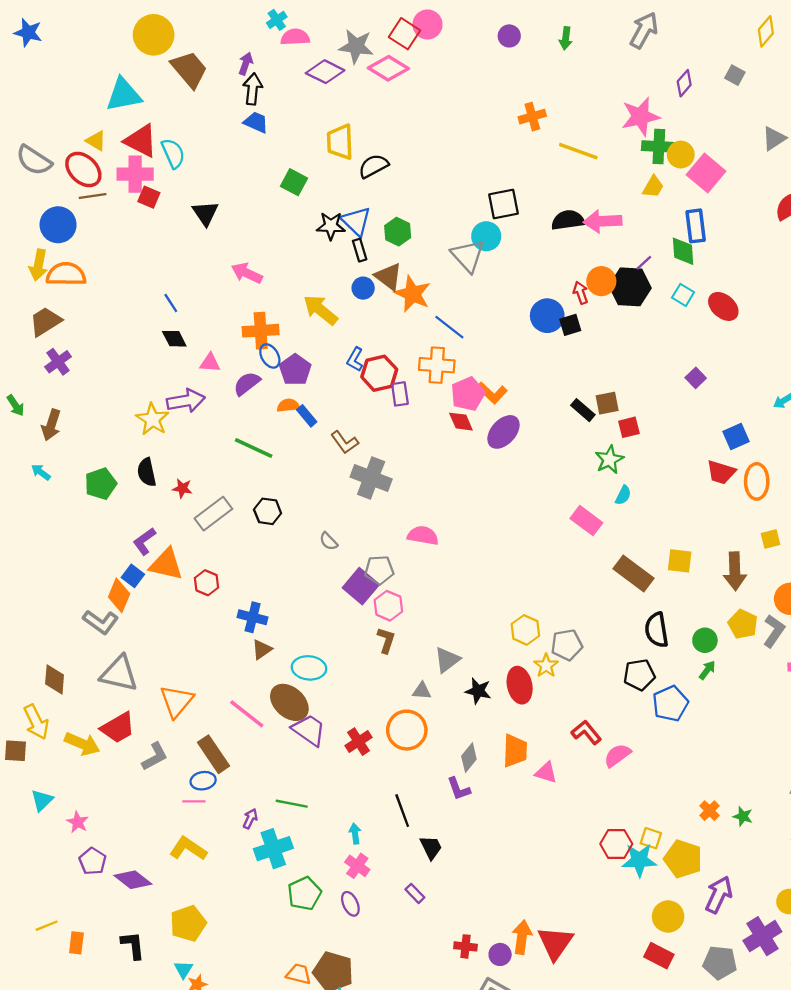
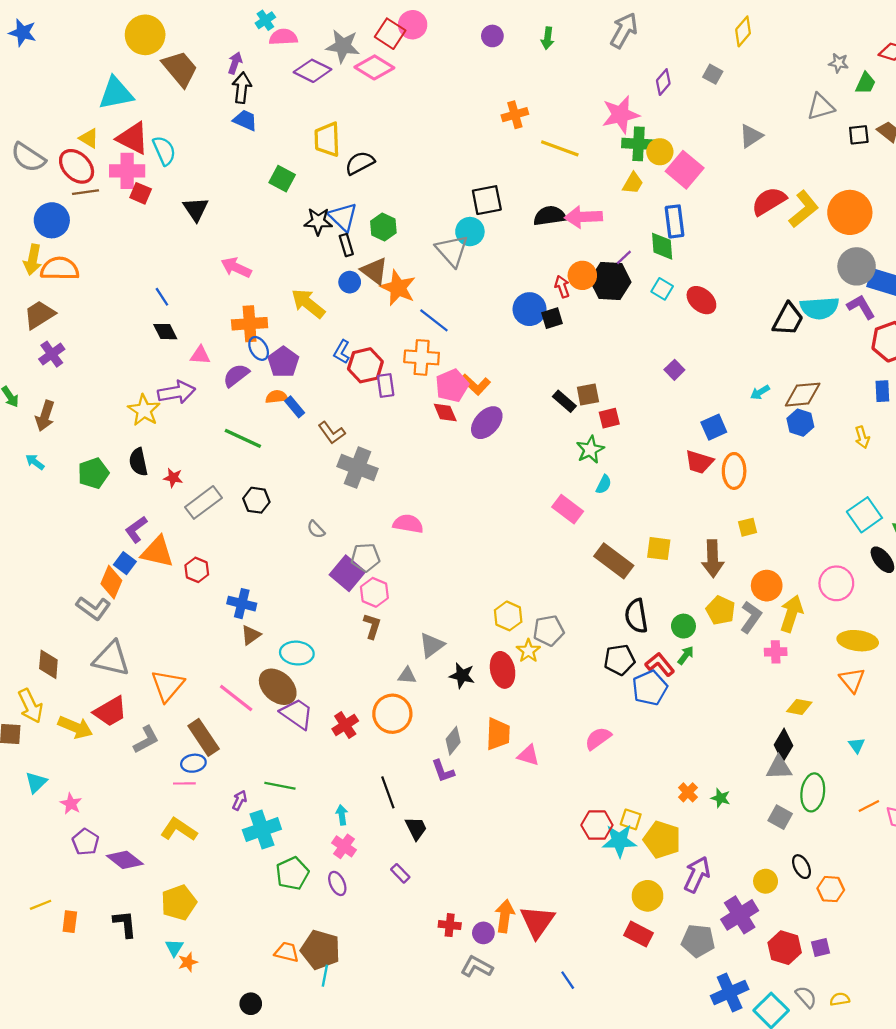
red L-shape: (586, 732) -> (660, 664), moved

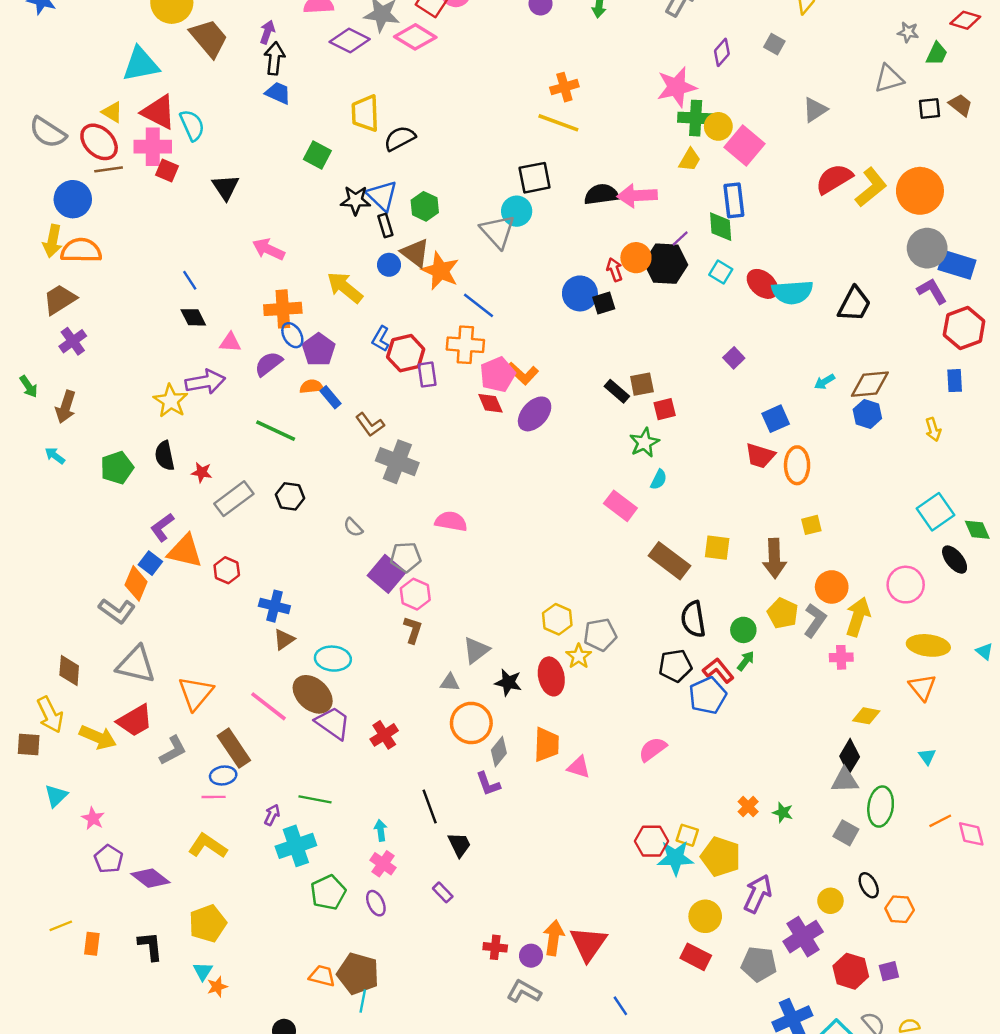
yellow line: (560, 148) -> (558, 123), moved
cyan semicircle: (819, 308) -> (792, 292), moved
orange circle: (392, 714) -> (471, 723), moved

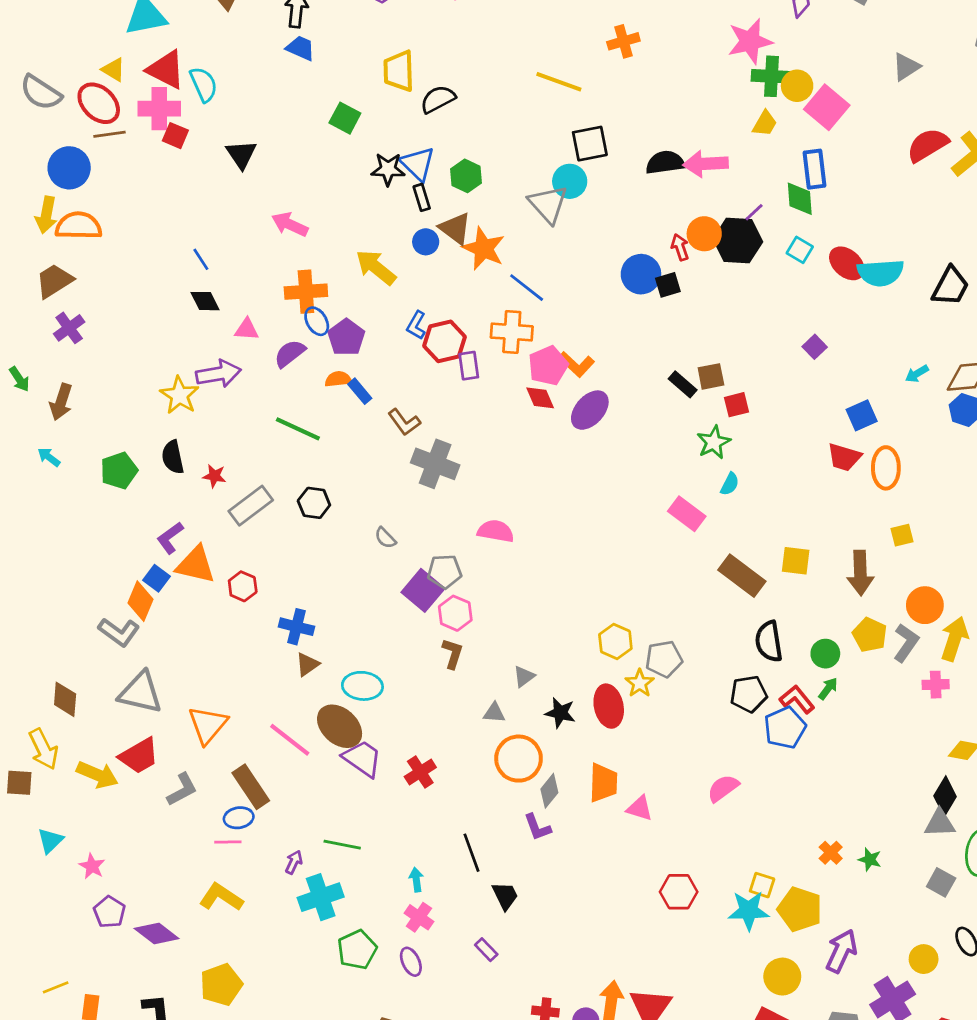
yellow line: (558, 123) -> (559, 82), moved
gray triangle: (476, 650) -> (524, 676), size x0.7
red hexagon: (651, 841) -> (679, 892), moved

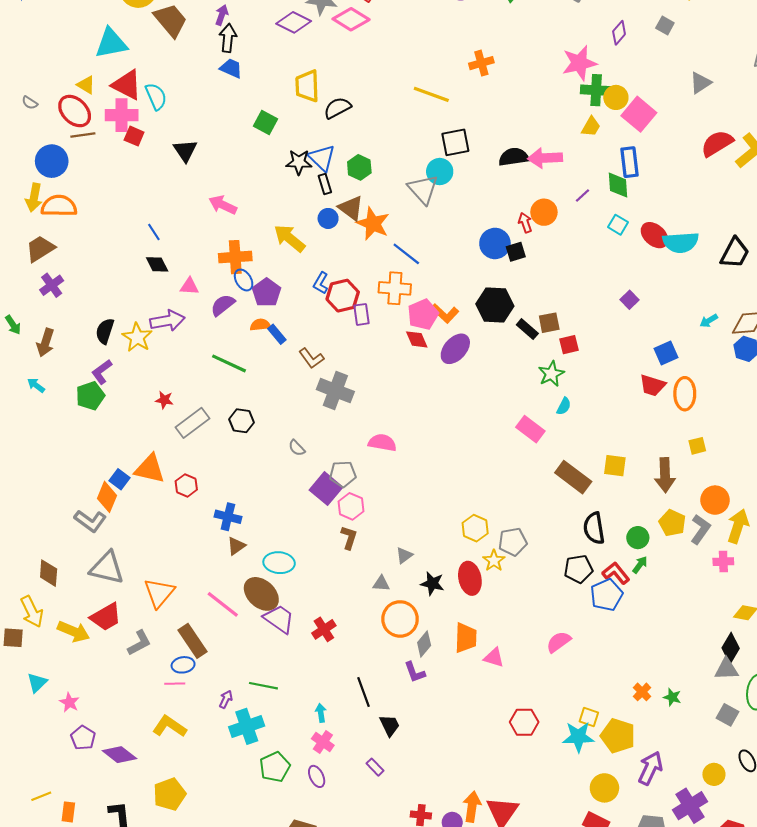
gray semicircle: (41, 92) -> (30, 103), size x0.5
black hexagon: (738, 240) -> (495, 305), moved
black semicircle: (173, 457) -> (105, 331), moved, turned 30
purple L-shape: (170, 538) -> (102, 372), moved

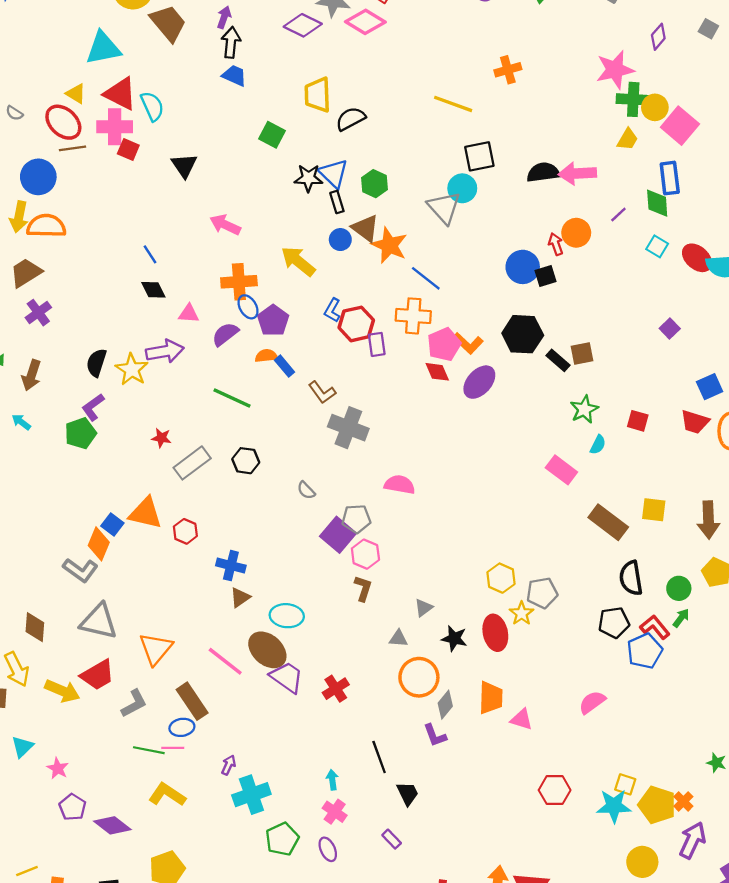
red square: (569, 345) -> (638, 421), moved, turned 30
green line: (263, 686) -> (149, 750), moved
orange cross: (642, 692) -> (683, 801), moved

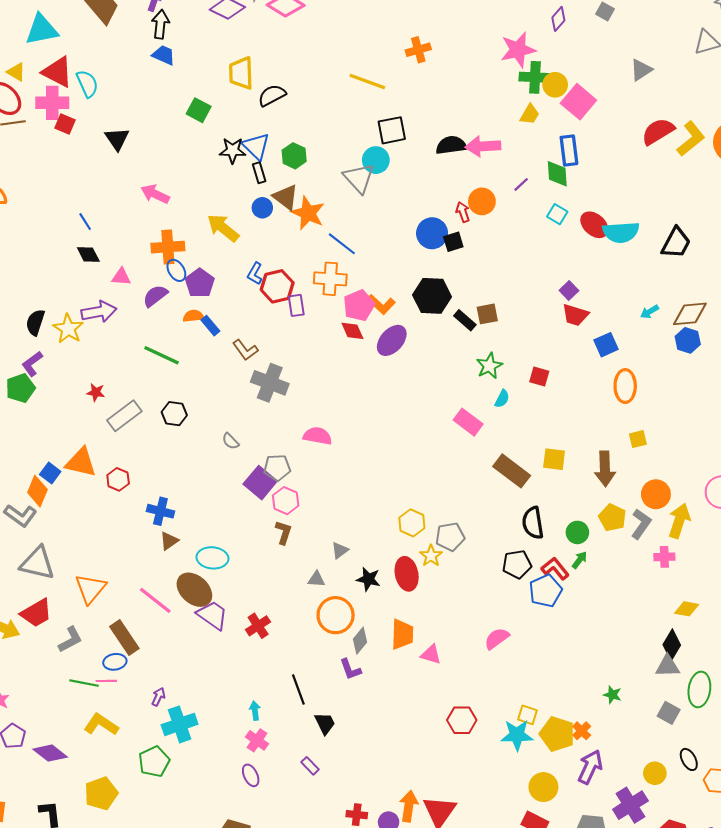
red trapezoid: (695, 422) -> (575, 315), moved
green pentagon: (282, 839) -> (154, 762), moved

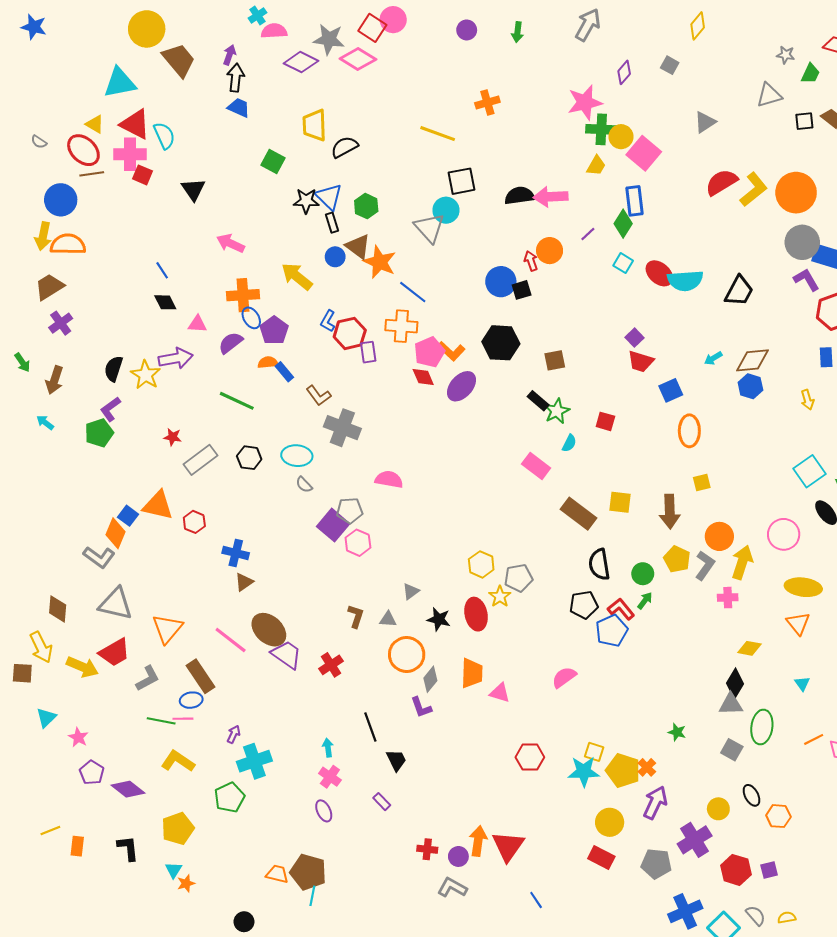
green diamond: (557, 174) -> (623, 224), turned 36
black rectangle: (465, 320) -> (538, 401), moved
brown L-shape: (284, 532) -> (356, 616), moved
cyan ellipse: (212, 558) -> (297, 456), moved

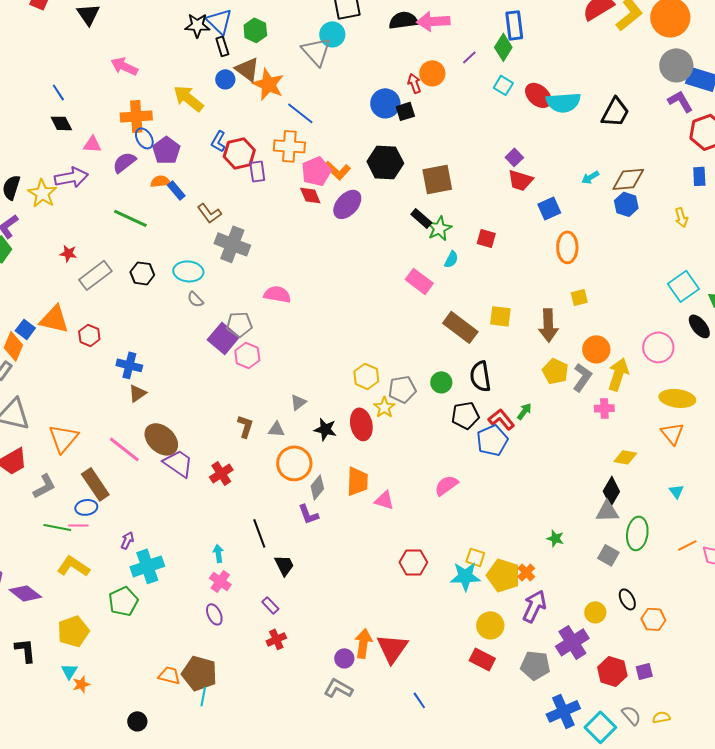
brown square: (555, 360) -> (437, 179), size x1.5
green circle: (643, 574) -> (441, 382), moved
red cross: (427, 849) -> (276, 639), moved, turned -30

